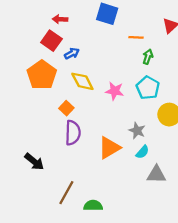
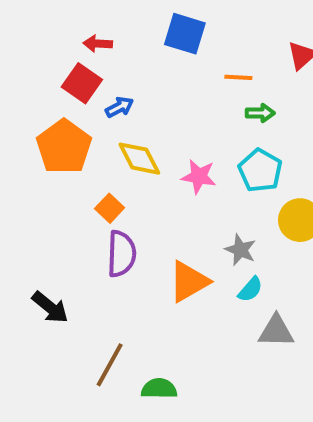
green arrow: (148, 57) -> (260, 113), turned 72

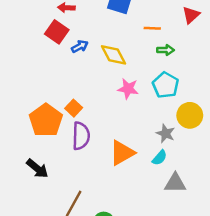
orange pentagon: (64, 147) -> (46, 120), moved
yellow diamond: (139, 159) -> (114, 55), moved
gray star: (240, 250) -> (166, 133), moved

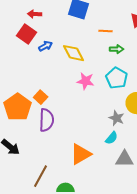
orange triangle: (122, 153) -> (81, 154), moved

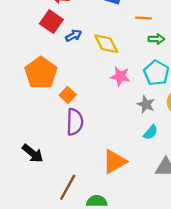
orange pentagon: (18, 107) -> (41, 73), moved
gray star: (117, 118) -> (146, 104), moved
cyan semicircle: (112, 138) -> (151, 132), moved

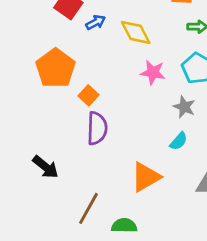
cyan semicircle: (151, 132) -> (179, 141), moved

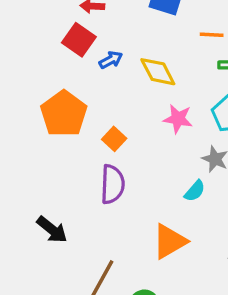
orange square: (88, 95) -> (114, 139), moved
cyan semicircle: (179, 141) -> (195, 191), moved

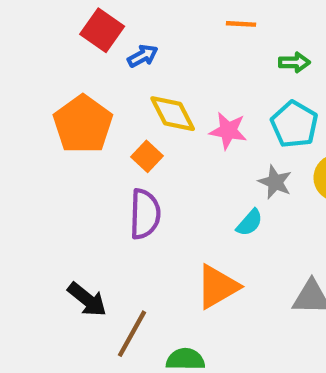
orange line: (212, 35) -> (241, 24), moved
yellow diamond: (158, 72) -> (173, 114), moved
black arrow: (52, 230) -> (87, 299), moved

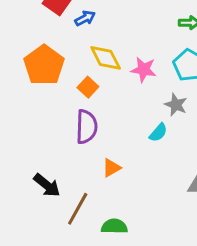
orange triangle: (217, 287) -> (111, 168), moved, size x0.6

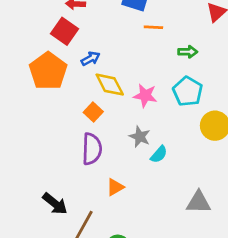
blue arrow: (85, 18) -> (91, 59), moved
orange pentagon: (44, 65) -> (48, 71), moved
gray star: (176, 105) -> (140, 137), moved

